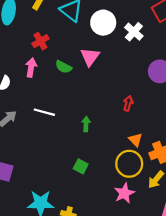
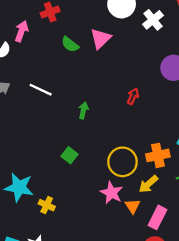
pink arrow: (31, 68) -> (21, 31), moved
orange triangle: (135, 140) -> (133, 206), moved
pink star: (124, 193) -> (112, 193), turned -30

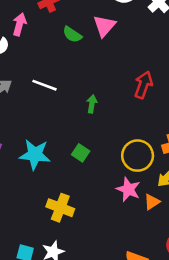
red arrow: (133, 96) -> (143, 85), size x1.5
cyan star: (19, 187) -> (35, 155), moved
yellow cross: (47, 205) -> (60, 208), size x1.5
orange triangle: (133, 206) -> (152, 202), turned 35

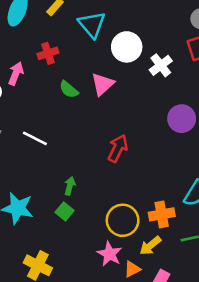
red arrow: (143, 85) -> (118, 148), moved
green arrow: (92, 104) -> (70, 186), moved

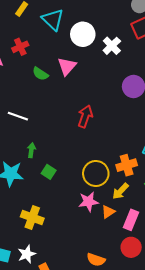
green arrow: (70, 186) -> (31, 150), moved
pink star: (110, 254) -> (88, 202), turned -30

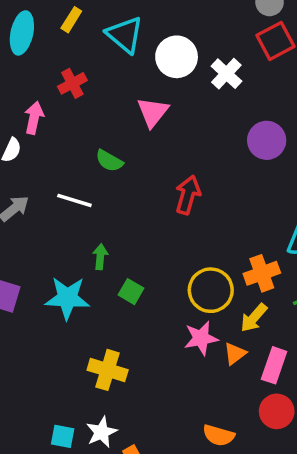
green semicircle: (40, 74) -> (109, 161), moved

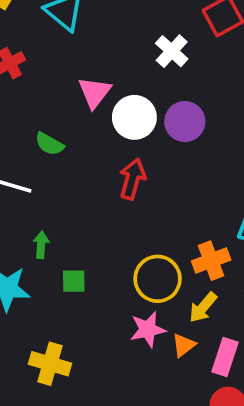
white circle: (177, 57) -> (134, 117), moved
purple circle: (267, 140) -> (185, 122), moved
green square: (131, 292) -> (74, 281), turned -30

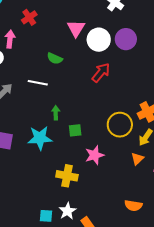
red arrow: (132, 179) -> (101, 73), turned 30
pink star: (148, 329) -> (95, 155), moved

